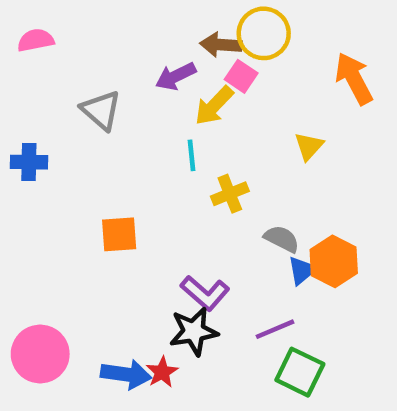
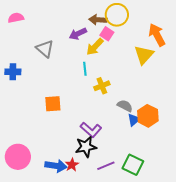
yellow triangle: (309, 146) -> (144, 55), moved, size x1.5
purple line: (275, 329) -> (106, 166), moved

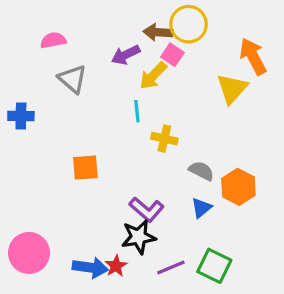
pink semicircle: (16, 18) -> (53, 40), moved
yellow cross: (102, 86) -> (164, 139), turned 35
blue triangle: (134, 120) -> (201, 208), moved

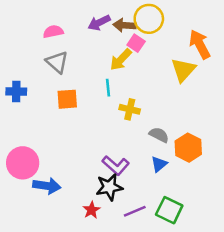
pink semicircle: (53, 40) -> (53, 32), moved
purple arrow: (126, 55) -> (99, 23), moved
orange square: (85, 168) -> (67, 99), moved
pink circle: (29, 253) -> (23, 163), moved
blue arrow: (90, 267) -> (47, 186), moved

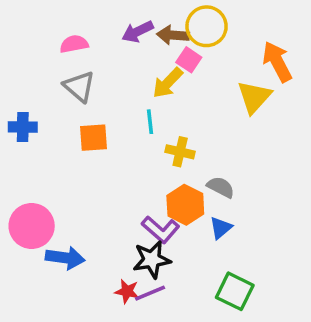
orange hexagon: (188, 148) -> (185, 205), moved
red star: (91, 210) -> (127, 291), turned -30
purple line: (135, 211) -> (150, 293), moved

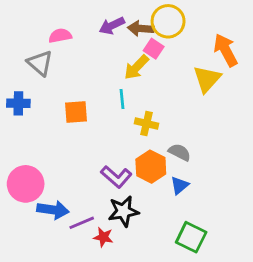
gray triangle: (79, 86) -> (40, 63), moved
purple L-shape: (161, 230) -> (116, 177), moved
purple line: (150, 293) -> (82, 223), moved

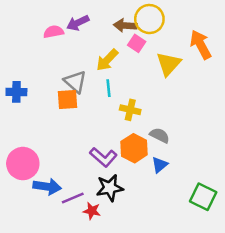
purple arrow: (112, 26) -> (78, 23), moved
gray triangle: (40, 63) -> (75, 82), moved
yellow arrow: (136, 67) -> (107, 60), moved
yellow triangle: (207, 79) -> (169, 64), moved
green square: (191, 237) -> (203, 197), moved

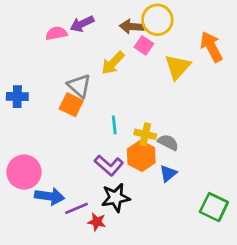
cyan line: (108, 88) -> (114, 125), moved
orange square: (68, 100) -> (71, 105), turned 30
yellow cross: (130, 110) -> (145, 134), moved

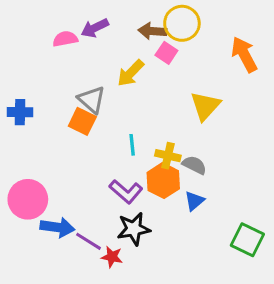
yellow triangle: (178, 67) -> (205, 106), moved
purple line: (77, 208) -> (89, 241), turned 55

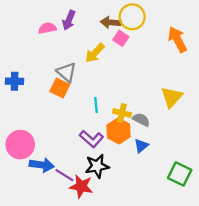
purple arrow: (95, 28) -> (69, 20), turned -42
yellow triangle: (205, 106) -> (172, 97), moved
red star: (112, 257) -> (81, 186), size x1.5

